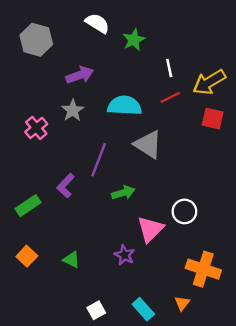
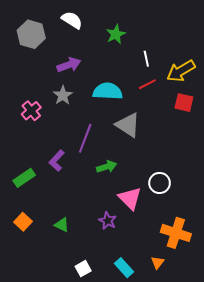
white semicircle: (97, 23) -> (72, 20), moved
pink triangle: (150, 229) -> (130, 198), turned -30

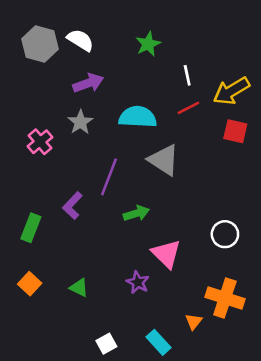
white semicircle: (72, 20) -> (80, 40), moved
green rectangle: (24, 178) -> (31, 228), turned -35
white circle: (160, 183) -> (225, 234), moved
orange triangle: (158, 262) -> (194, 321), moved

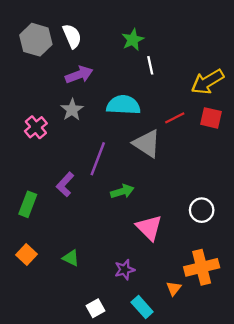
white semicircle: (80, 40) -> (72, 36), turned 35
white line: (187, 75) -> (150, 65), moved
red line: (188, 108) -> (175, 118), moved
purple star: (138, 282) -> (125, 270), moved, turned 30
orange cross: (225, 298) -> (202, 267), turned -32

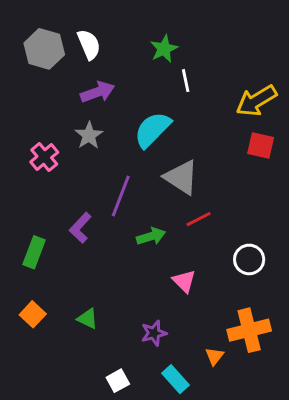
cyan semicircle: (123, 105) -> (152, 130), turned -48
red line: (175, 118) -> (199, 219), moved
pink triangle: (149, 228) -> (184, 281), size x0.7

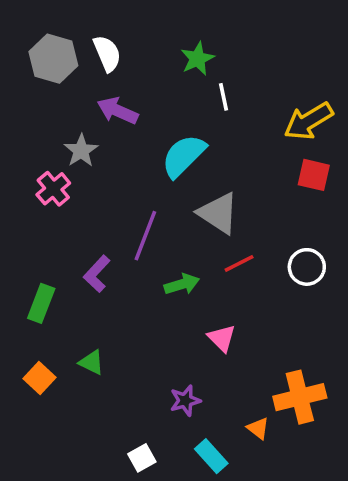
purple arrow: (98, 92) -> (118, 111), turned -136
gray star: (89, 135) -> (81, 151), moved
white circle: (249, 259) -> (307, 267), moved
green triangle: (88, 319) -> (92, 362), moved
orange triangle: (214, 356) -> (258, 428), turned -30

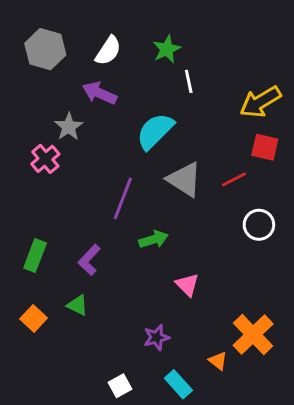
white semicircle: (107, 53) -> (108, 51), moved, turned 56
red line: (239, 263) -> (234, 179), moved
purple L-shape: (97, 274) -> (89, 260), moved
orange cross: (300, 397) -> (253, 335), turned -30

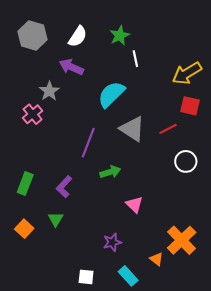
green triangle: (77, 305) -> (56, 219), turned 35
white square: (120, 386) -> (86, 277), turned 35

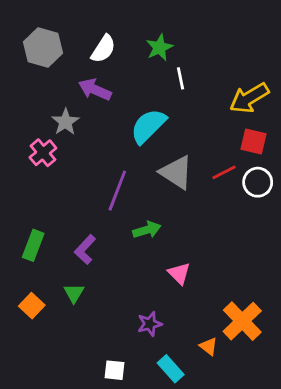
white circle: (186, 161) -> (258, 182), moved

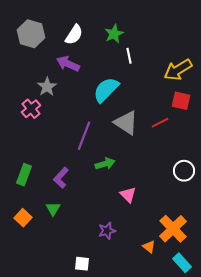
white circle: (258, 182) -> (184, 171), moved
cyan rectangle: (171, 369) -> (182, 263), moved

